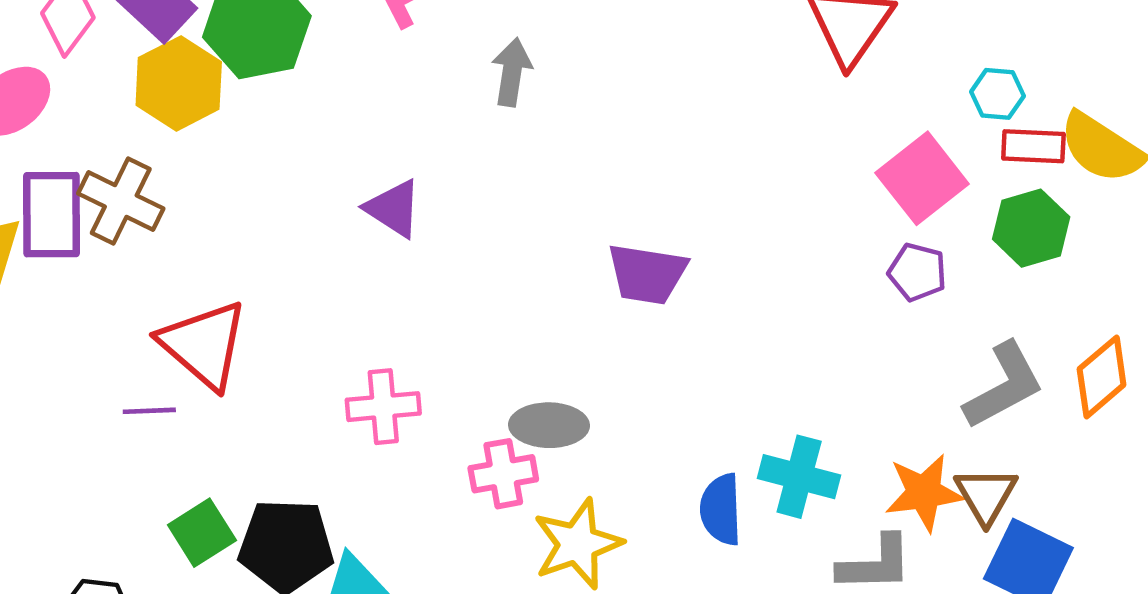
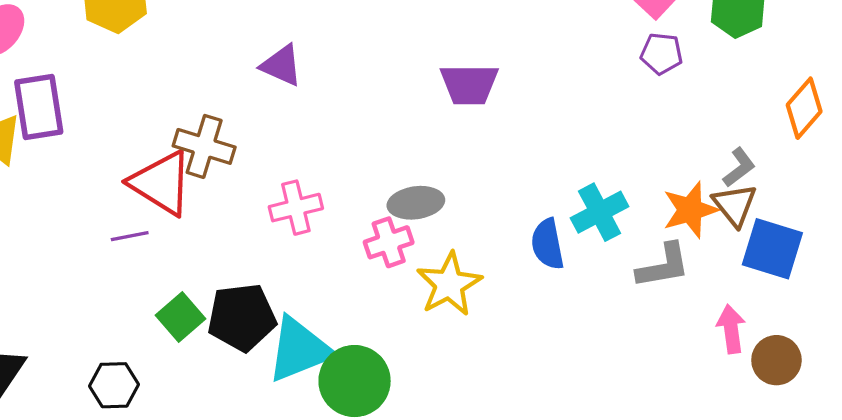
brown cross: (121, 201) -> (204, 146), moved
gray L-shape: (1004, 386) -> (739, 167), moved, size x0.6
cyan cross: (799, 477) -> (600, 212), turned -34

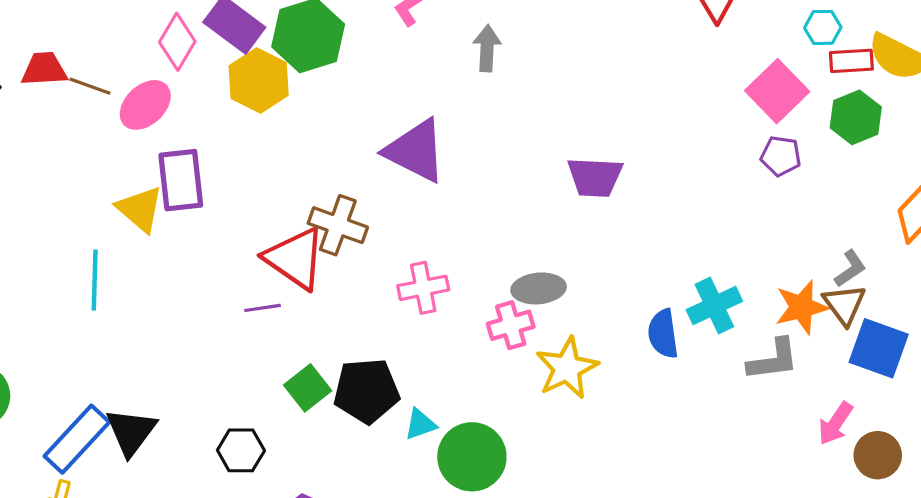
purple triangle: (281, 65) -> (416, 151), size x1.6
pink arrow: (731, 329) -> (836, 423), turned -141
cyan triangle: (299, 350) -> (420, 424), size x0.5

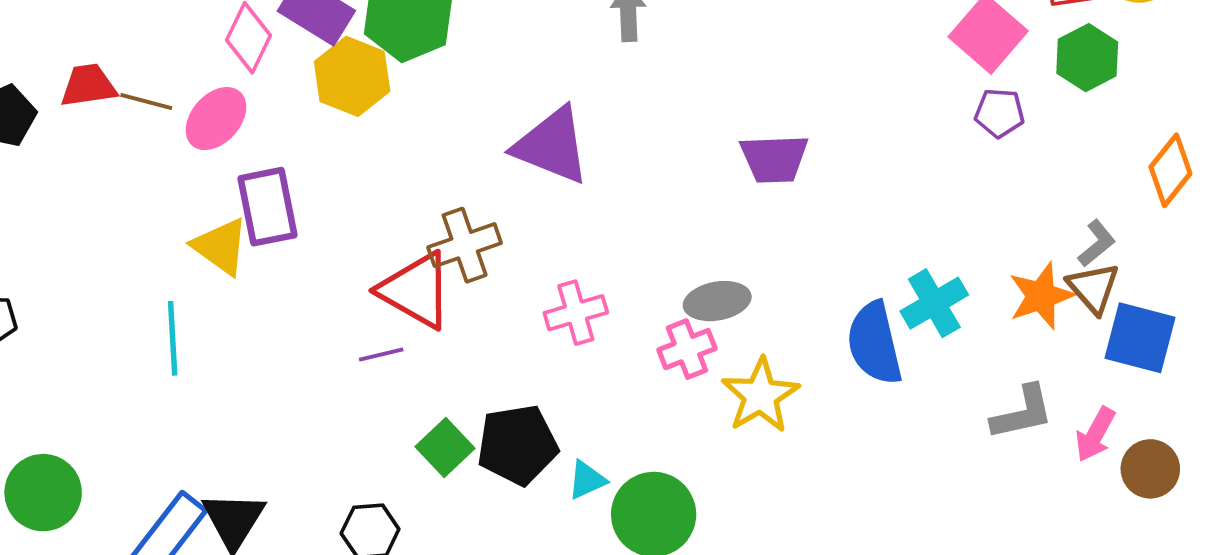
brown cross: (338, 225) -> (465, 245), turned -34
blue semicircle: (663, 334) -> (875, 343), size x1.4
gray L-shape: (773, 360) -> (1022, 413), moved

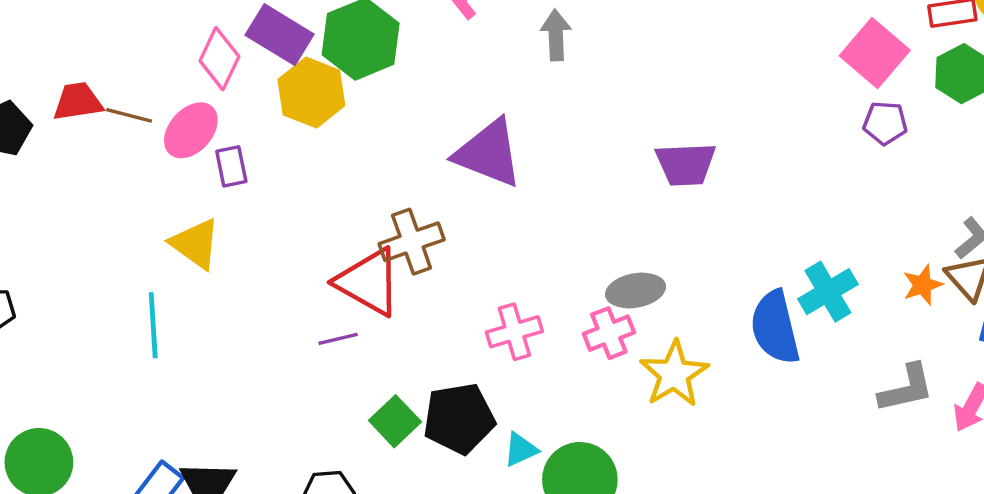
purple rectangle: (267, 207) -> (231, 166), moved, size x0.6
orange star: (1041, 296) -> (923, 285), size x0.7
pink cross: (576, 313) -> (514, 332), moved

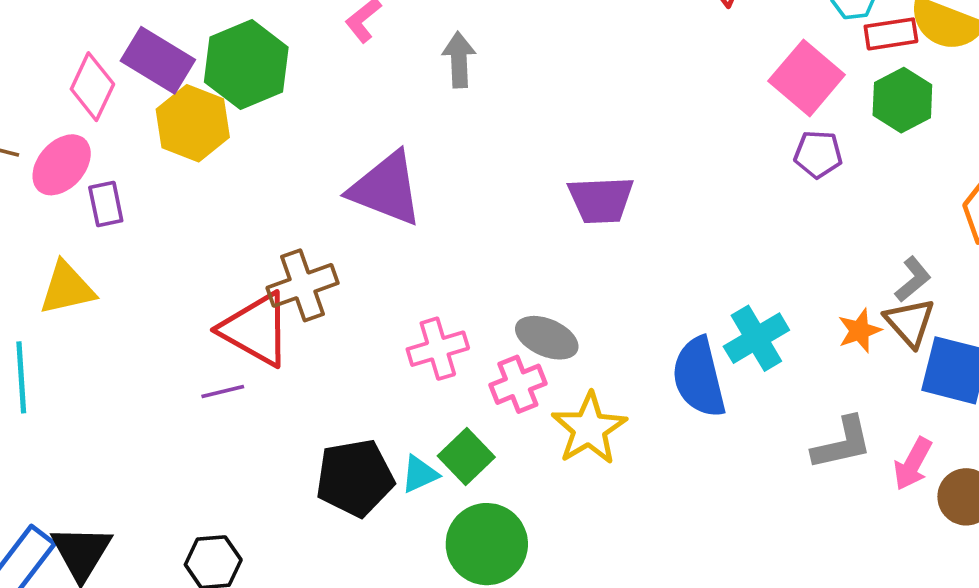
yellow triangle: (195, 244) -> (67, 288), turned -48
gray ellipse: (636, 290) -> (547, 338), turned 34
pink cross: (514, 332) -> (438, 349), moved
green square: (395, 421) -> (466, 457), moved
cyan triangle: (521, 449) -> (420, 474), moved

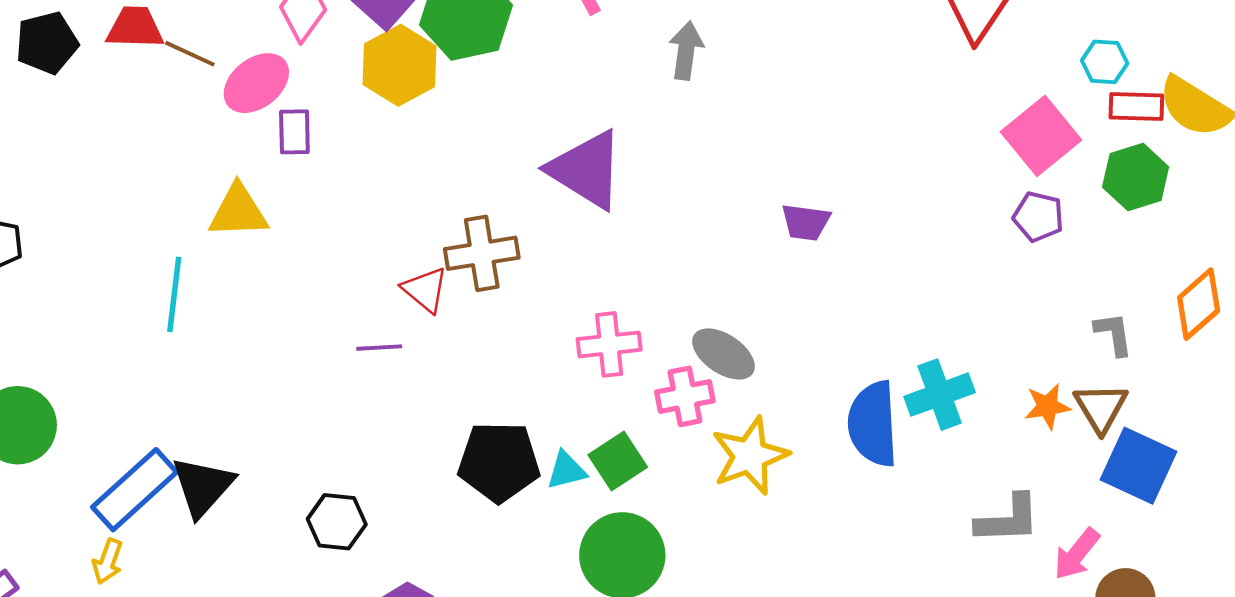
purple trapezoid: (601, 200) -> (806, 222), size x0.7
gray L-shape: (913, 279) -> (1114, 334), moved, turned -69
red triangle: (256, 329) -> (425, 290), size x0.6

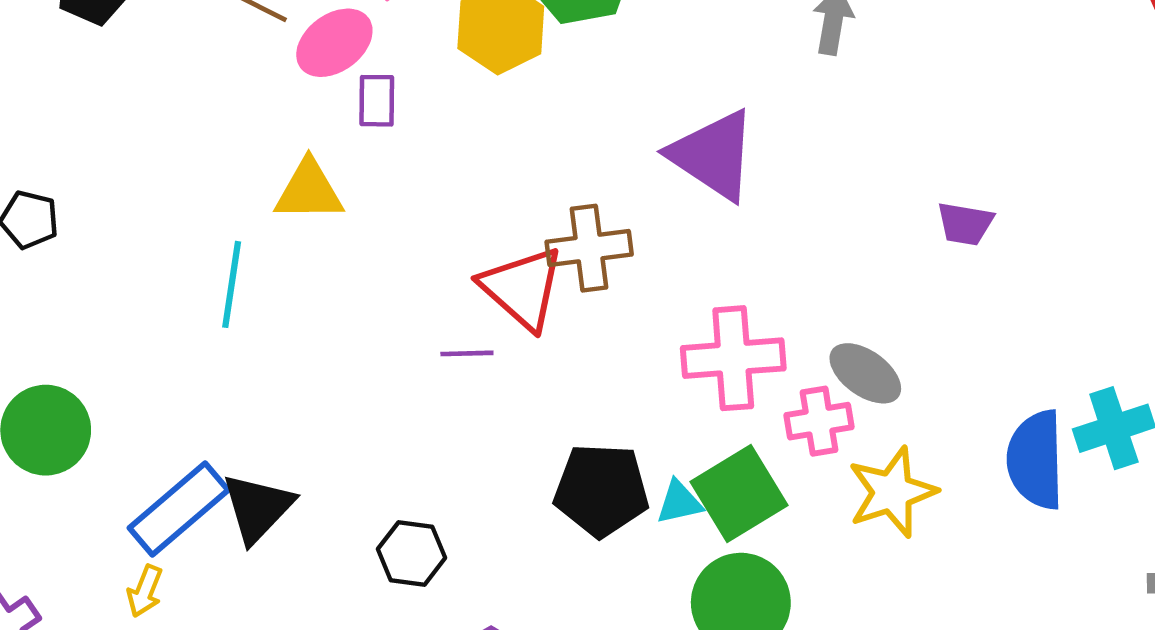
red triangle: (425, 290) -> (522, 288), size x1.6
pink cross: (609, 344) -> (733, 358), size x1.4
green square: (618, 461) -> (739, 493), size x1.4

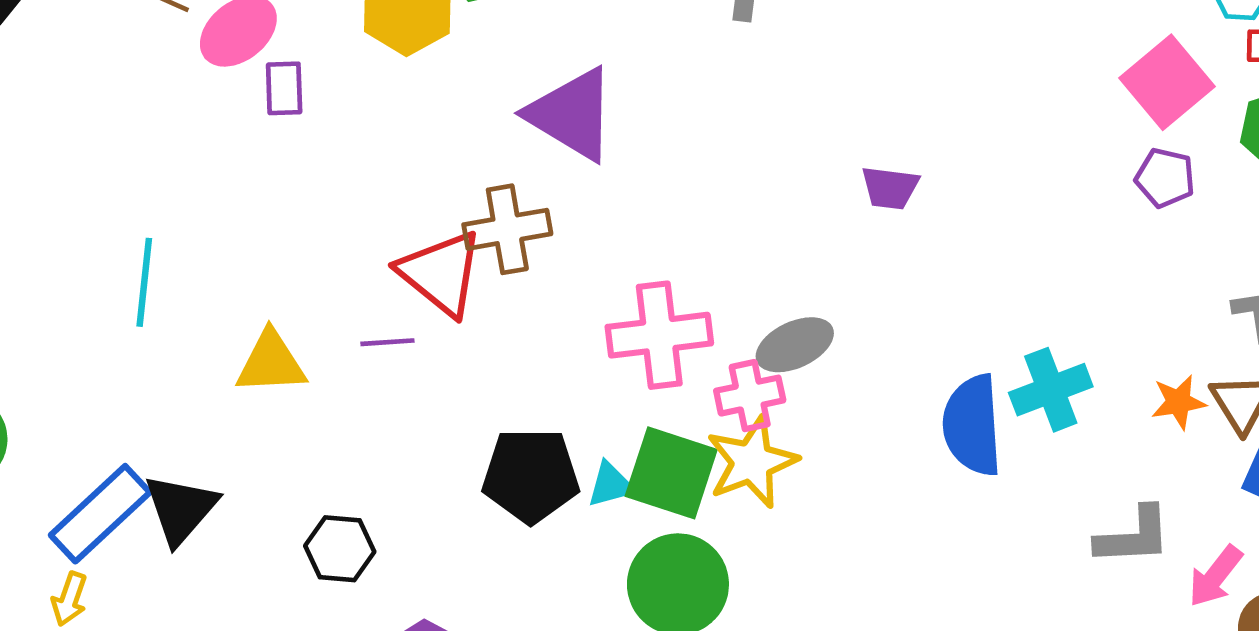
purple triangle: (713, 155) -> (572, 114), moved
yellow triangle: (309, 191) -> (271, 363), moved
gray ellipse: (865, 373) -> (795, 345), turned -58
yellow star: (892, 492) -> (752, 462), moved
green square: (739, 493) -> (671, 473), turned -38

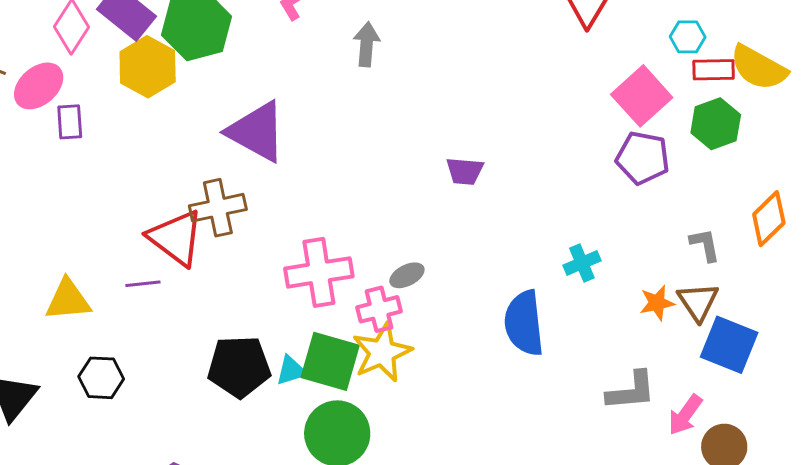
purple pentagon: (1165, 178) -> (643, 158), size x1.4
gray ellipse: (795, 345) -> (407, 275), size x0.7
cyan cross: (1051, 390) -> (582, 263), moved, size x0.7
black hexagon: (340, 549) -> (101, 378), moved

